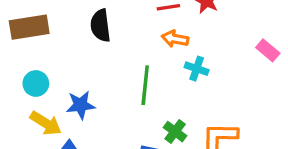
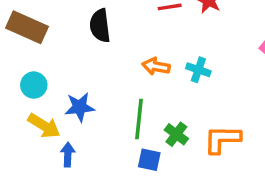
brown rectangle: (29, 27) -> (27, 27), turned 33
orange arrow: (175, 39) -> (156, 66), moved
green line: (145, 85) -> (139, 119), moved

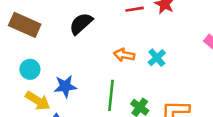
black semicircle: (100, 26) -> (81, 24), turned 55
cyan cross: (198, 70) -> (157, 58), turned 30

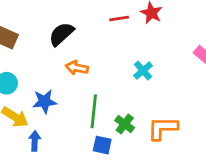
orange arrow: (124, 55) -> (77, 68), moved

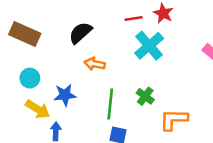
cyan cross: (143, 71) -> (149, 46), moved, size x1.6
green cross: (125, 124) -> (145, 96), moved

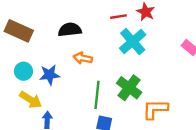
black semicircle: (80, 33) -> (70, 30), turned 35
blue star: (65, 95) -> (50, 75), moved
green cross: (145, 96) -> (129, 88), size x1.5

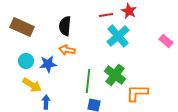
black semicircle: (70, 30) -> (65, 26), turned -78
orange arrow: (83, 58) -> (67, 50), moved

